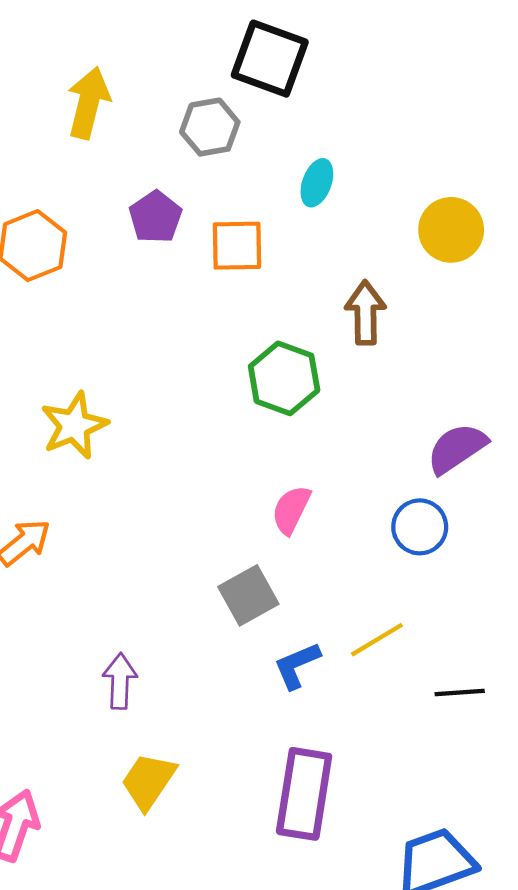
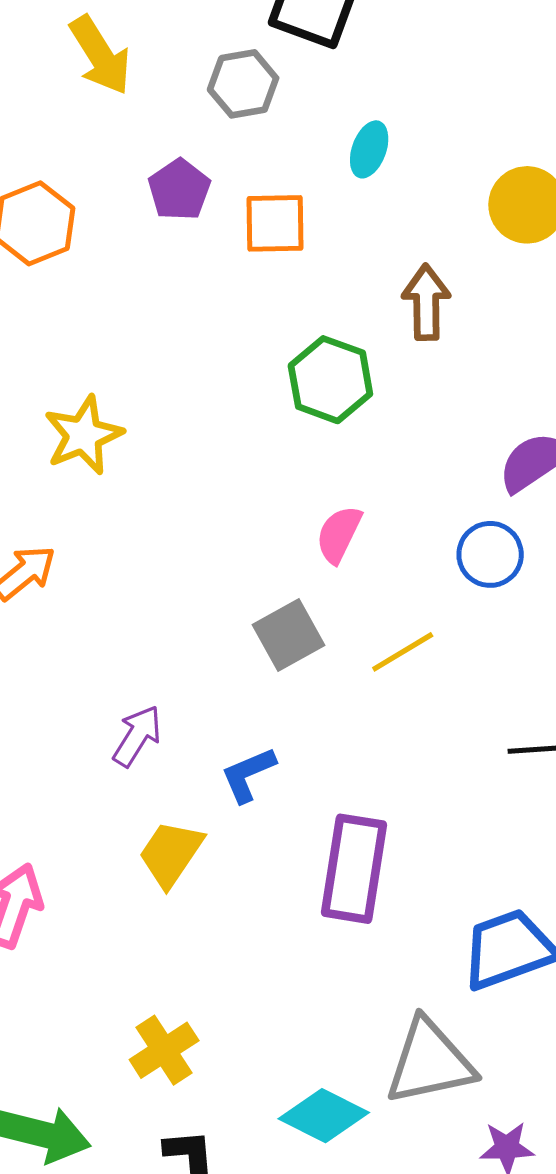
yellow arrow: (88, 103) -> (100, 55), turned 134
yellow line: (377, 640) -> (403, 652), moved
blue L-shape: (297, 665) -> (248, 775), moved
purple arrow: (120, 681) -> (137, 736), turned 30

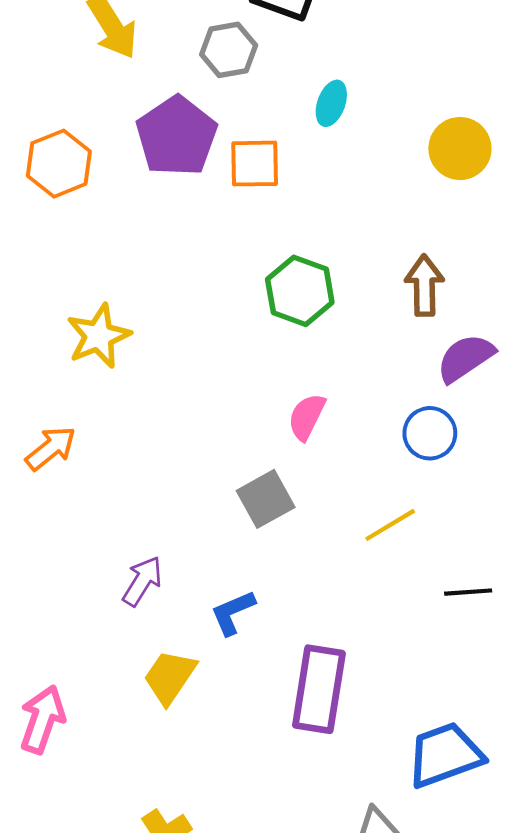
purple pentagon: (179, 190) -> (177, 136), size x1.6
brown arrow: (426, 302) -> (424, 285), moved
yellow line: (403, 652) -> (390, 525), moved

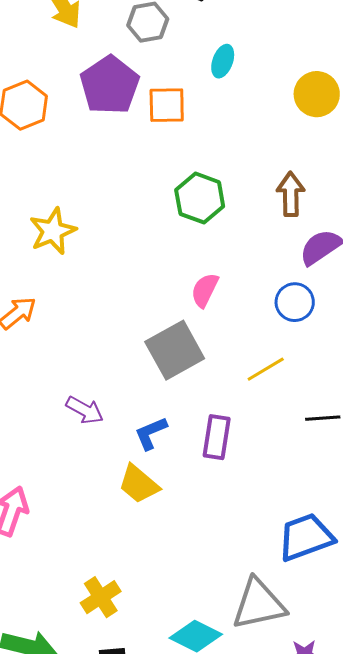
gray square: (266, 499) -> (175, 350), size x1.4
purple arrow: (142, 581) -> (85, 410), turned 87
yellow trapezoid: (170, 677) -> (139, 484), moved, turned -84
purple rectangle: (319, 689) -> (217, 437), moved, size x0.7

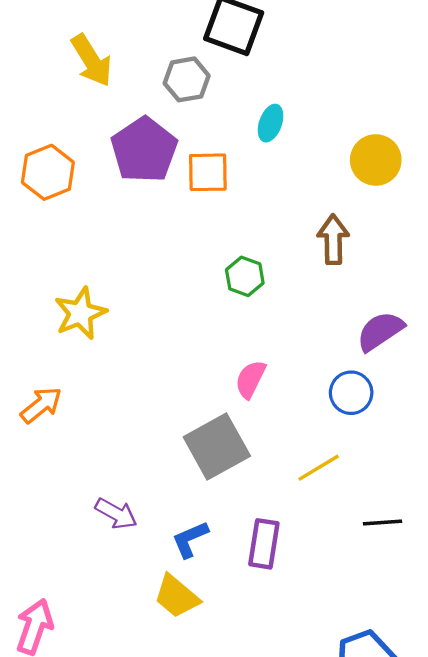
brown arrow: (291, 194) -> (333, 239), moved
green hexagon: (200, 198) -> (245, 276), size x0.7

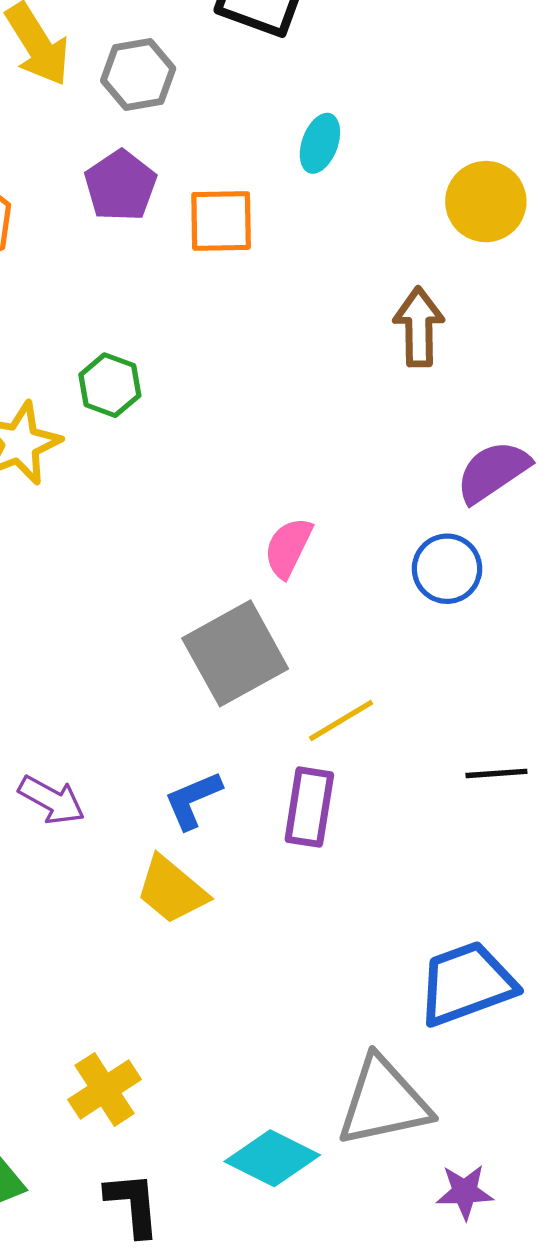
gray hexagon: (187, 79) -> (138, 74), moved
purple pentagon: (144, 150) -> (120, 186), size x0.7
green hexagon: (245, 276) -> (110, 385), moved
yellow line: (319, 468) -> (341, 721), moved
purple arrow: (116, 514) -> (52, 800), moved

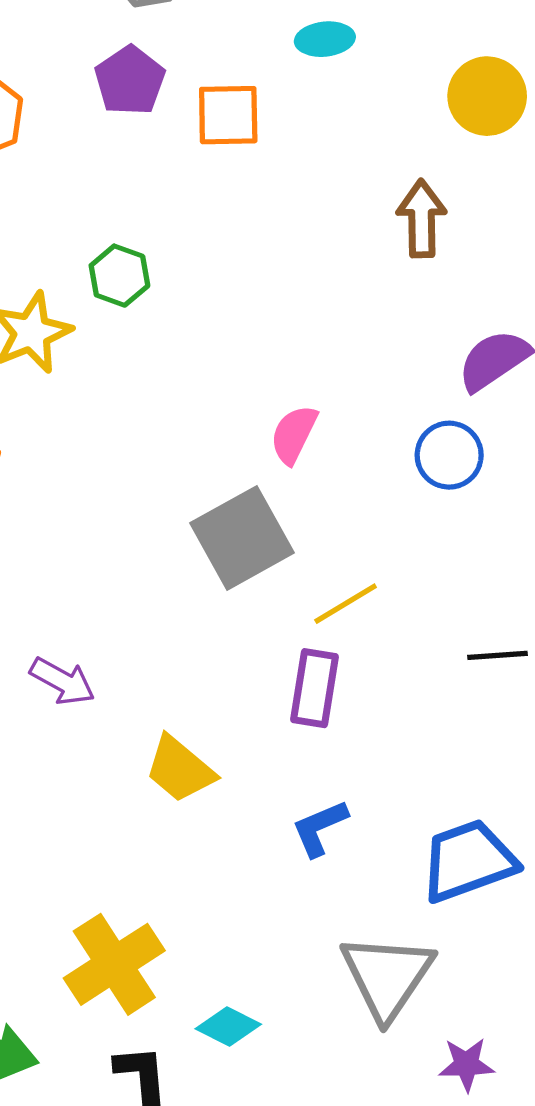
cyan ellipse: (320, 143) -> (325, 39), turned 64
blue L-shape: (193, 800) -> (320, 828), moved
yellow cross: (105, 1089) -> (114, 964), size x1.4
gray triangle: (383, 1102) -> (387, 976), turned -44
cyan diamond: (272, 1158) -> (228, 1026), moved, size x0.7

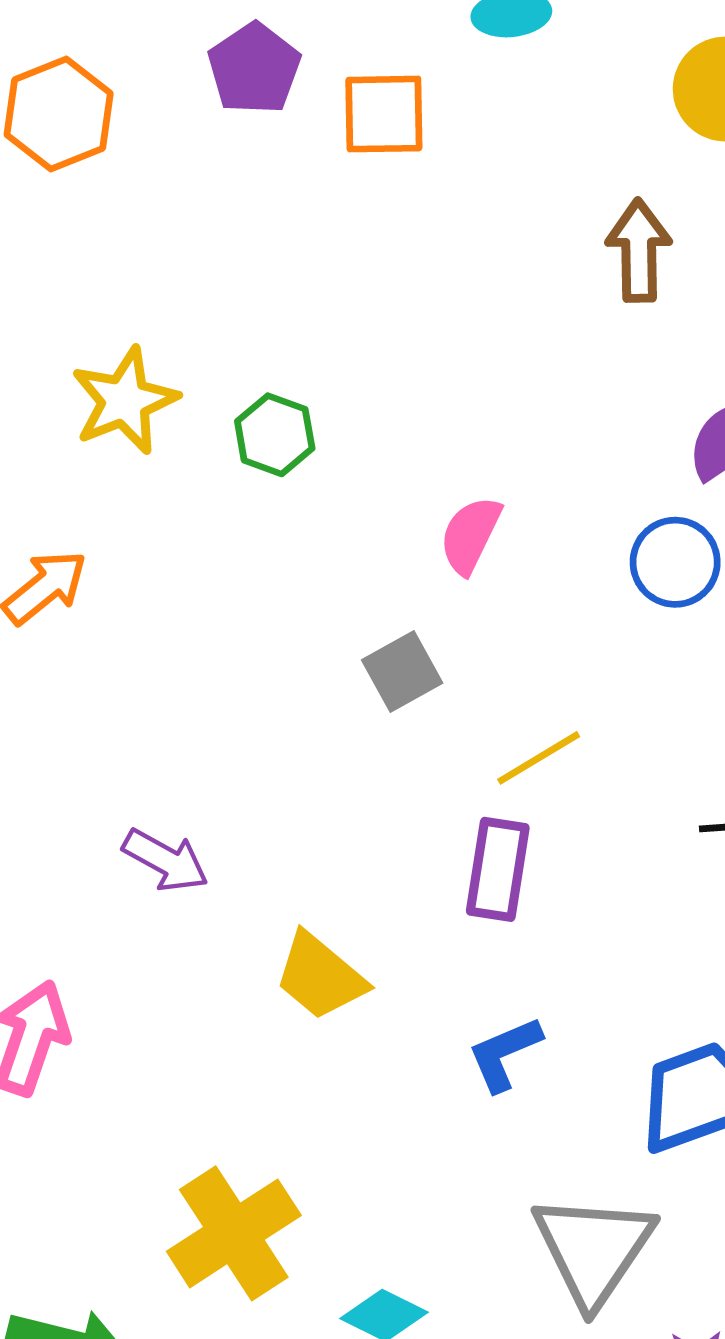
green hexagon: (119, 276) -> (275, 435), moved
gray square: (242, 538) -> (402, 671), size x0.6

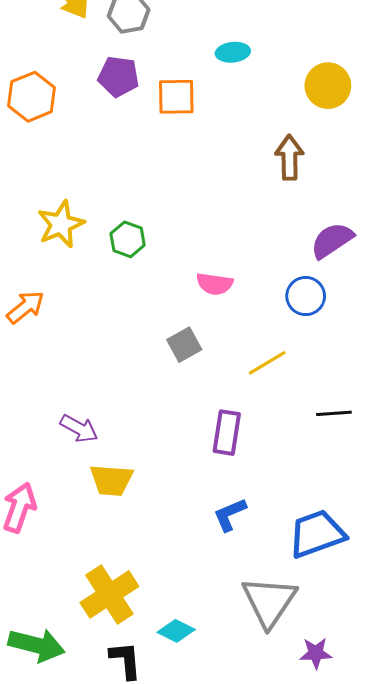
purple pentagon: (254, 69) -> (118, 77), turned -30
pink semicircle: (470, 535) -> (215, 284), turned -108
yellow line: (539, 758) -> (267, 363), moved
yellow trapezoid: (320, 976) -> (111, 480), moved, turned -36

